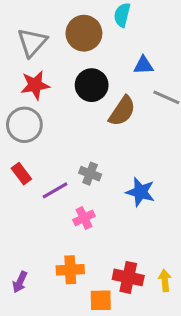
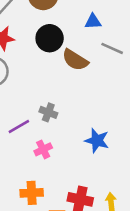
brown semicircle: (122, 111) -> (75, 60), turned 88
blue star: (140, 192) -> (97, 140), moved

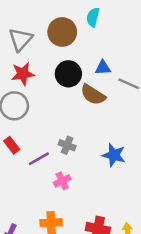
blue triangle: (93, 22) -> (103, 68), moved
blue star: (97, 140) -> (114, 155), moved

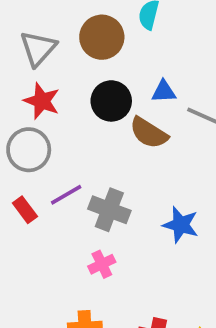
red star: (23, 74) -> (42, 101), turned 30
gray cross: (67, 145) -> (109, 210), size x1.5
purple line: (39, 159) -> (66, 195), moved

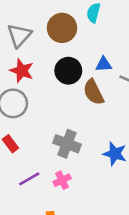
brown semicircle: (149, 133) -> (93, 92), turned 32
purple line: (66, 195) -> (29, 179), moved

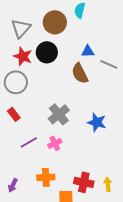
black circle: (68, 71) -> (47, 52), moved
gray cross: (67, 144) -> (59, 114), turned 30

